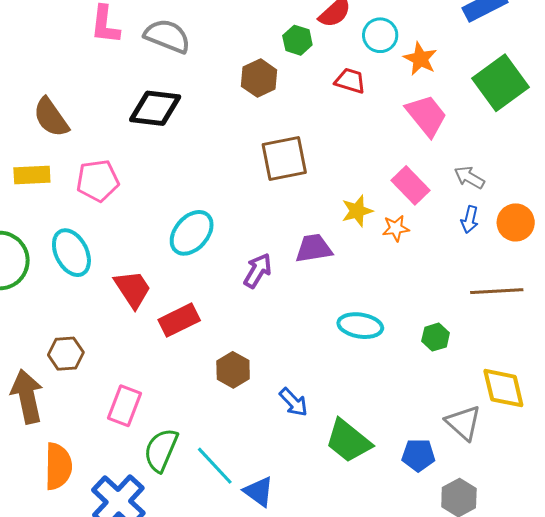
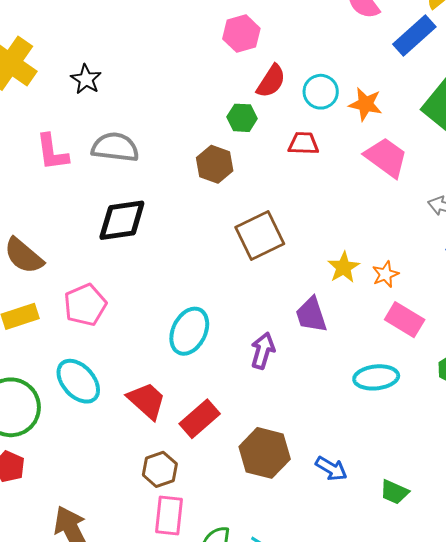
pink rectangle: (410, 185) -> (405, 320), moved
purple trapezoid: (314, 248) -> (311, 315), turned -84
brown hexagon: (66, 354) -> (160, 469), moved
brown hexagon: (233, 370) -> (265, 453), size x1.4
green trapezoid: (348, 441) -> (394, 492), size x0.6

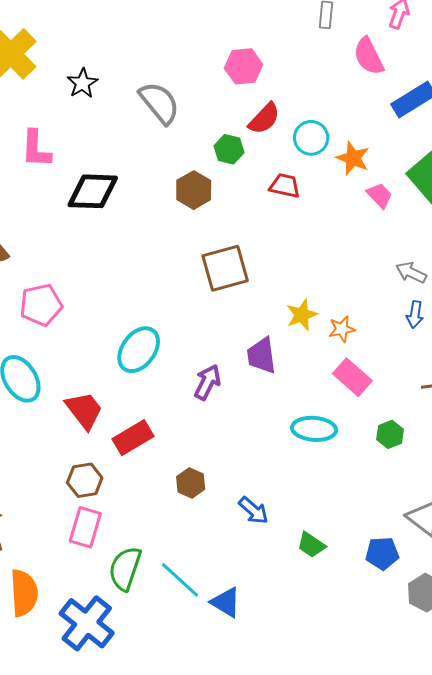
gray semicircle: (115, 147) -> (159, 103), moved, turned 33
pink trapezoid: (386, 157) -> (380, 195), moved, size x0.6
black diamond: (122, 220) -> (93, 191), moved
brown hexagon: (265, 453) -> (191, 483), size x0.6

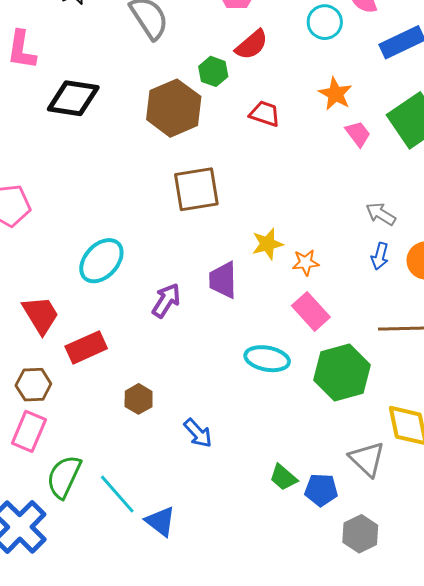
cyan circle: (311, 138) -> (325, 22), moved
brown hexagon: (194, 190) -> (174, 108), size x1.5
green hexagon: (390, 434) -> (342, 372), size x2.0
green trapezoid: (311, 545) -> (283, 477), moved

